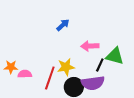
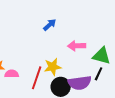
black line: (100, 65) -> (99, 74), moved

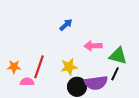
pink semicircle: (12, 74) -> (27, 82), moved
red line: (37, 78) -> (39, 67), moved

